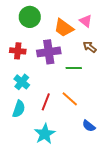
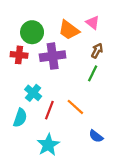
green circle: (30, 17) -> (32, 32), moved
brown arrow: (90, 47) -> (97, 51), turned 80
green line: (74, 68) -> (93, 73), moved, turned -63
cyan cross: (22, 82) -> (33, 93), moved

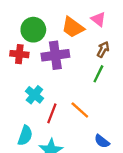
cyan semicircle: (20, 118) -> (25, 135), moved

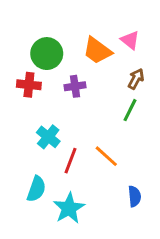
purple cross: (55, 55) -> (75, 86), size x0.6
blue semicircle: (102, 141) -> (134, 196), turned -133

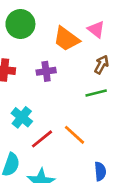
green circle: (47, 54) -> (20, 24), moved
green line: (130, 110) -> (96, 93), turned 50
red line: (71, 161) -> (42, 139), turned 30

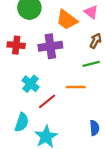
purple cross: (46, 71) -> (50, 46), size x1.5
orange line: (74, 135) -> (76, 87), moved, turned -42

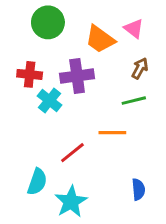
cyan cross: (31, 84) -> (49, 101), moved

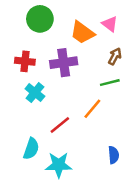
cyan cross: (49, 101) -> (35, 93), moved
orange line: (112, 133) -> (92, 109), turned -50
cyan star: (71, 202) -> (59, 165), turned 30

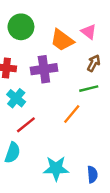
red line: (60, 125) -> (26, 125), moved
blue semicircle: (114, 155) -> (92, 174), moved
cyan star: (59, 165) -> (56, 168), moved

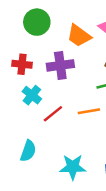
orange line: (72, 114) -> (89, 111), turned 40
red line: (26, 125) -> (53, 114), moved

